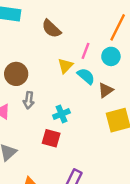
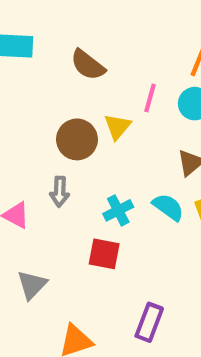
brown circle: (16, 74) -> (77, 139), moved
cyan semicircle: (86, 76) -> (168, 207), moved

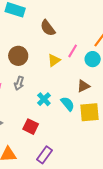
brown circle: (77, 139) -> (18, 56), moved
cyan cross: (118, 210) -> (44, 99), turned -32
red square: (104, 254) -> (31, 127), moved

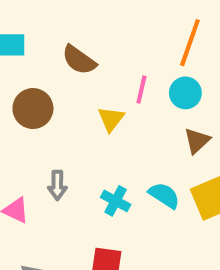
brown circle: (18, 56) -> (33, 109), moved
brown triangle: (83, 86) -> (197, 141), moved

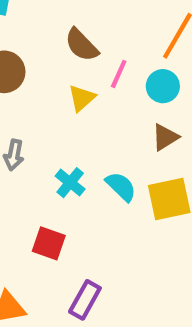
brown semicircle: (79, 60) -> (82, 45), moved

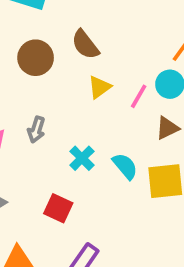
brown semicircle: (82, 45) -> (85, 45), moved
pink line: (119, 74) -> (139, 96), moved

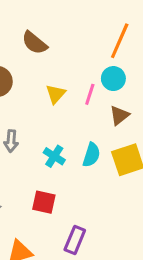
brown semicircle: (85, 45) -> (34, 43), moved
cyan semicircle: (125, 166) -> (91, 155), turned 70

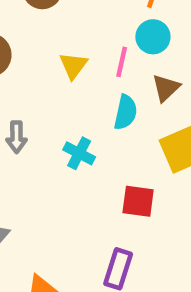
cyan semicircle: (91, 155) -> (126, 112), moved
red square: (44, 202) -> (138, 201), moved

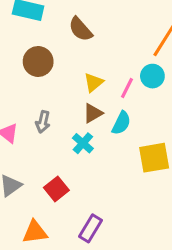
brown triangle: (166, 88) -> (93, 113), moved
red square: (138, 201) -> (56, 189), moved, turned 30

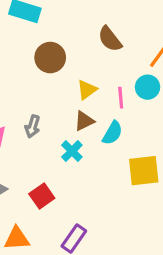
brown semicircle: (80, 29) -> (110, 39), moved
brown circle: (38, 61) -> (50, 58), moved
pink line: (127, 88) -> (121, 98), turned -35

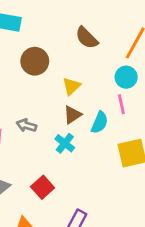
pink line: (121, 98) -> (121, 104), moved
gray arrow: (33, 126) -> (26, 125), turned 96

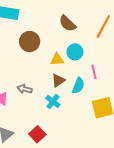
cyan circle: (126, 77) -> (75, 52), moved
yellow triangle: (72, 86) -> (57, 59), turned 40

